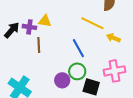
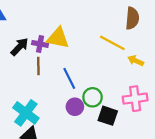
yellow triangle: (45, 21) -> (58, 38), size x1.5
brown line: (39, 45) -> (38, 66), moved
blue line: (78, 48) -> (69, 78), moved

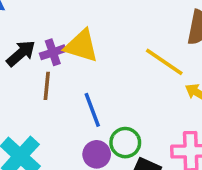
purple cross: (40, 44) -> (53, 52), turned -35

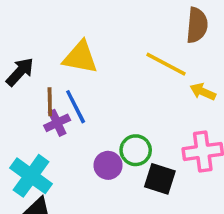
purple cross: (53, 52) -> (57, 123), moved
blue line: (92, 110) -> (76, 107), moved

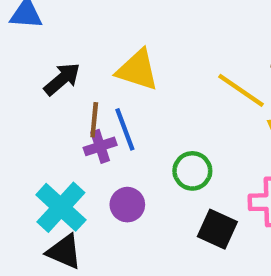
green circle: (136, 150) -> (192, 171), moved
purple circle: (108, 165) -> (127, 205), moved

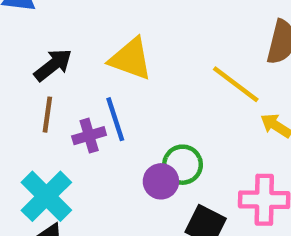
brown line: (94, 120) -> (47, 115), moved
purple circle: (127, 205) -> (161, 181), moved

